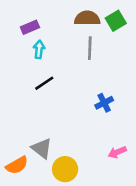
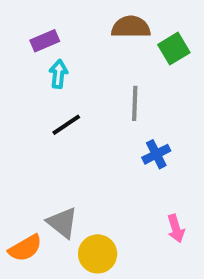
green square: (116, 21) -> (174, 49), moved
gray line: (90, 48) -> (135, 103), moved
pink arrow: (117, 152) -> (176, 228), turned -84

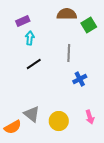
yellow circle: (98, 254) -> (59, 121), moved

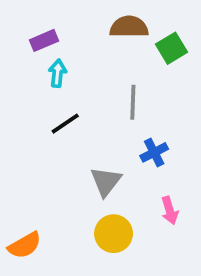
gray triangle: (32, 114) -> (106, 181), moved, turned 30
pink arrow: (90, 117) -> (170, 210), moved

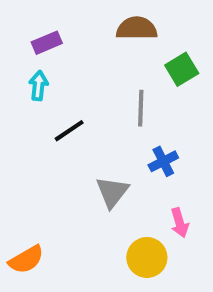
green square: (172, 48) -> (182, 69), moved
cyan arrow: (58, 73) -> (38, 86), moved
yellow circle: (114, 234) -> (147, 257), moved

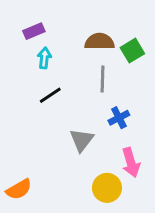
brown semicircle: (137, 28) -> (100, 42), moved
cyan arrow: (38, 86) -> (44, 58), moved
pink arrow: (180, 223) -> (131, 162), size x1.4

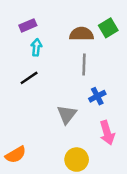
green square: (132, 51) -> (108, 28), moved
black line: (50, 95) -> (29, 78), moved
yellow circle: (107, 188) -> (77, 160), moved

